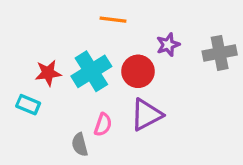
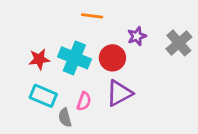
gray cross: (220, 53) -> (179, 43), turned -30
cyan cross: (91, 71) -> (74, 58), turned -36
cyan rectangle: (28, 105) -> (43, 96), moved, size x1.4

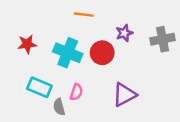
gray cross: (179, 43) -> (163, 39), turned 30
red star: (39, 59) -> (27, 44), moved
purple triangle: (119, 93) -> (124, 95), moved

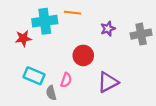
cyan cross: (68, 53) -> (45, 21), moved, turned -30
red circle: (102, 53) -> (83, 55), moved

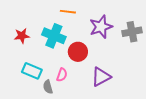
cyan cross: (45, 21) -> (54, 36), moved, turned 30
purple star: (108, 29) -> (101, 27), size x1.6

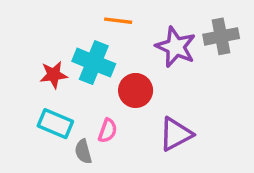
purple star: (101, 27) -> (176, 47), turned -30
gray cross: (132, 32) -> (221, 36), moved
red star: (22, 36) -> (54, 75), moved

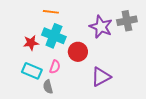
orange line: (118, 21) -> (51, 12), moved
pink semicircle: (108, 131) -> (55, 67), moved

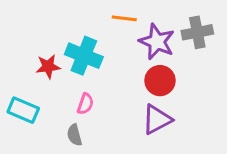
orange line: (51, 12) -> (124, 18), moved
red circle: (78, 52) -> (160, 81), moved
cyan rectangle: (32, 71) -> (23, 110), moved

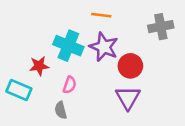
purple star: (157, 42) -> (104, 47), moved
red star: (48, 67) -> (39, 66), moved
purple triangle: (157, 119) -> (128, 98), turned -32

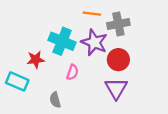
gray cross: (161, 27) -> (118, 24), moved
pink semicircle: (70, 85) -> (72, 72), moved

